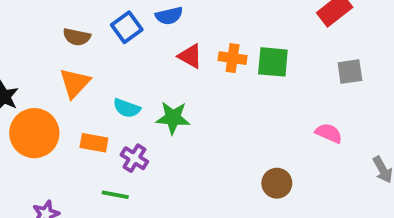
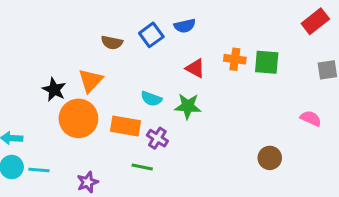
red triangle: (190, 56) -> (195, 68), moved
orange triangle: (75, 83) -> (91, 80), moved
orange rectangle: (94, 143) -> (126, 126), size x1.4

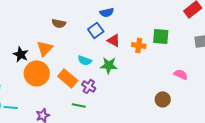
blue square: (151, 35) -> (96, 30), moved
orange cross: (235, 59) -> (139, 45), moved
pink semicircle: (311, 118) -> (181, 74), moved
orange rectangle: (126, 126) -> (68, 78), turned 30

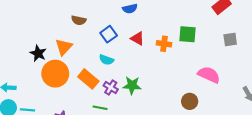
blue square: (96, 30) -> (109, 34), moved
green star: (109, 65) -> (132, 85), moved
pink semicircle: (181, 74) -> (209, 75), size x1.5

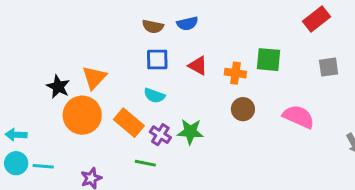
brown semicircle: (79, 20) -> (153, 27), moved
blue square: (109, 34) -> (157, 60), turned 35
brown circle: (190, 101) -> (243, 109), moved

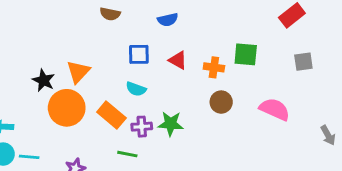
brown semicircle: (153, 27) -> (110, 14), moved
purple cross: (160, 135) -> (142, 127), turned -36

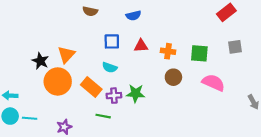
green square: (246, 54) -> (199, 53), moved
red triangle: (178, 60) -> (141, 46), turned -32

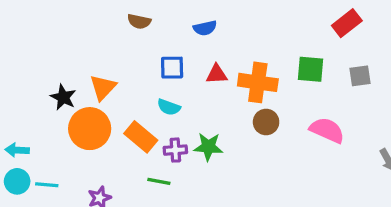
orange cross: (168, 51) -> (258, 82), size x1.6
green square: (199, 53) -> (311, 69), moved

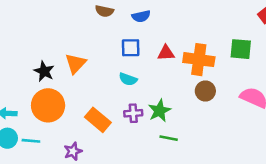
blue semicircle: (205, 28) -> (141, 16), moved
orange circle: (90, 129) -> (48, 105), moved
orange rectangle: (141, 137) -> (98, 120), moved
green star: (208, 147) -> (159, 111), turned -30
green line: (159, 181) -> (169, 138), moved

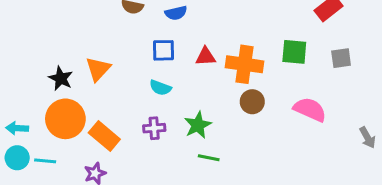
purple cross: (133, 113) -> (154, 128), moved
orange rectangle: (98, 120) -> (104, 136), moved

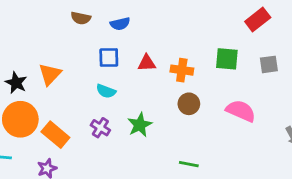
orange cross: (244, 64) -> (182, 70), size x0.7
purple cross: (154, 128) -> (100, 128), turned 36
green line: (209, 158) -> (189, 164), moved

